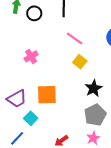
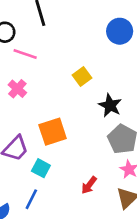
pink line: (75, 38) -> (25, 54), moved
yellow square: (80, 62) -> (82, 77), turned 32

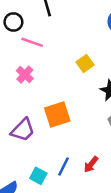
cyan square: (41, 168) -> (38, 176), moved
blue line: (31, 199) -> (64, 166), moved

